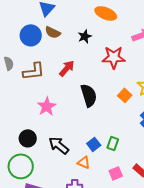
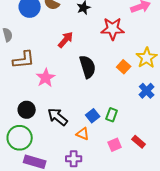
brown L-shape: (34, 71) -> (24, 60), moved

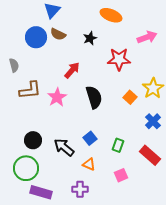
pink star: (46, 78) -> (57, 97), moved
blue square: (93, 116) -> (90, 138), moved
red rectangle: (139, 142) -> (150, 155), moved, size x1.5

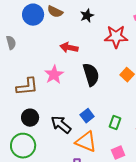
red arrow: (72, 70) -> (69, 48), turned -120
brown L-shape: (30, 90) -> (27, 87), moved
orange triangle: (89, 164) -> (86, 142), size x1.6

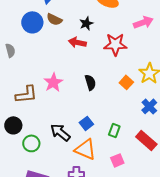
red arrow: (69, 48) -> (77, 42), moved
black semicircle: (91, 75) -> (90, 82), size x0.7
black circle: (30, 118) -> (13, 125), moved
green circle: (23, 146) -> (31, 143), moved, size x0.7

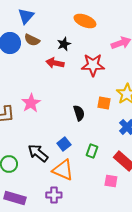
black semicircle: (90, 82) -> (79, 113), moved
orange square: (126, 82) -> (104, 103), turned -32
pink square: (117, 160) -> (111, 181), moved, turned 32

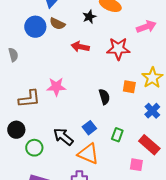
black star: (64, 44) -> (89, 17), moved
pink star: (31, 103) -> (56, 87), turned 30

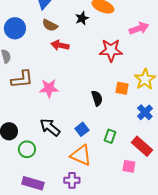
blue circle: (35, 27) -> (15, 28), moved
red arrow: (80, 47) -> (60, 45), moved
brown L-shape: (29, 99) -> (22, 79), moved
black arrow: (63, 137) -> (50, 127), moved

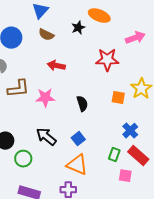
red arrow: (60, 45) -> (56, 66), moved
black semicircle: (97, 98) -> (82, 104), moved
blue cross: (145, 112) -> (130, 131), moved
green rectangle: (110, 136) -> (114, 155), moved

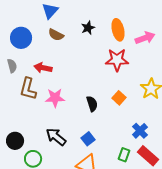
orange ellipse: (99, 16) -> (118, 30), moved, turned 55
red arrow: (56, 66) -> (43, 68), moved
brown L-shape: (18, 89) -> (28, 89), turned 110
orange square: (118, 98) -> (119, 98), moved, turned 32

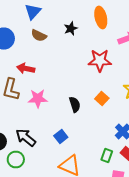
orange ellipse: (118, 30) -> (101, 18), moved
black arrow: (56, 137) -> (26, 138), moved
blue square: (88, 139) -> (61, 136), moved

